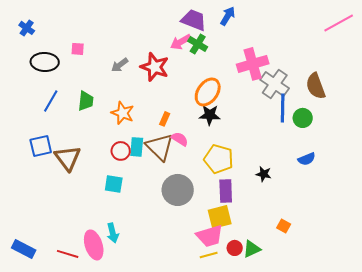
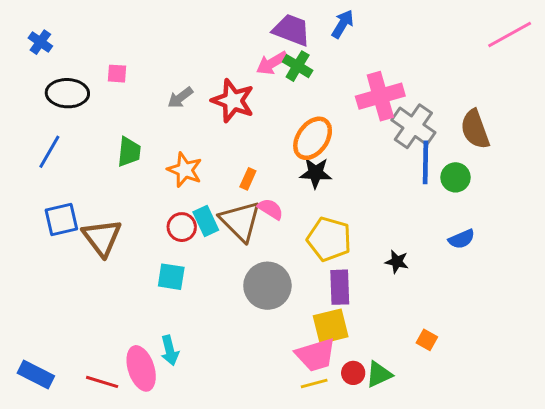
blue line: (51, 101) -> (49, 152), moved
cyan rectangle: (137, 147) -> (206, 221), turned -30

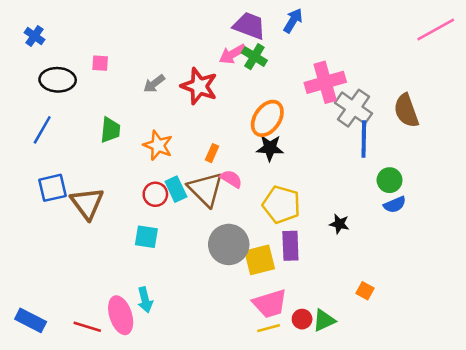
green circle: (456, 177) -> (390, 180), moved
yellow square: (331, 326) -> (260, 260), moved

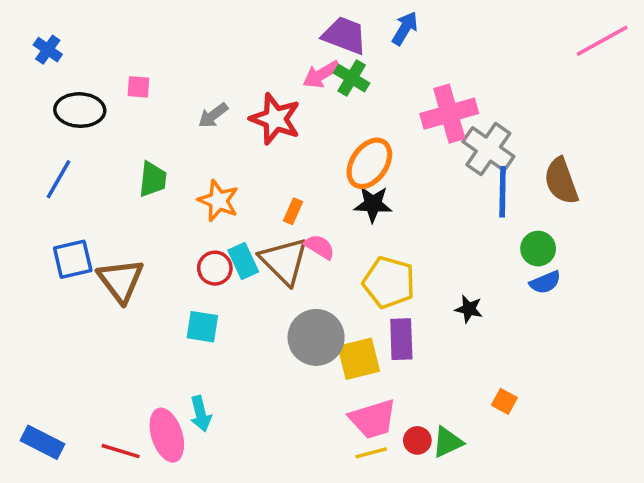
brown semicircle: (406, 111) -> (561, 181), moved

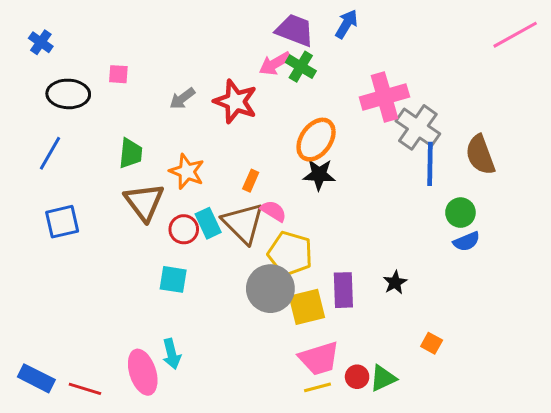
brown triangle: (121, 281) -> (144, 202), moved
yellow pentagon: (389, 282) -> (290, 254), moved
black star: (469, 309) -> (395, 282), moved, turned 30
red line: (121, 451) -> (85, 389), moved

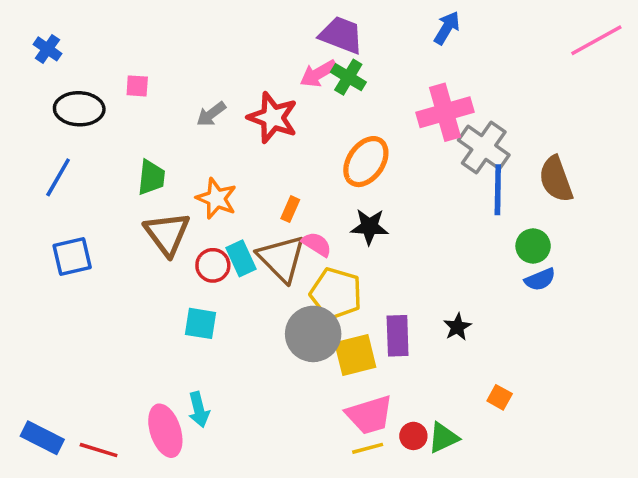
blue arrow: (346, 24) -> (447, 28), moved
black star: (319, 175) -> (369, 227), moved

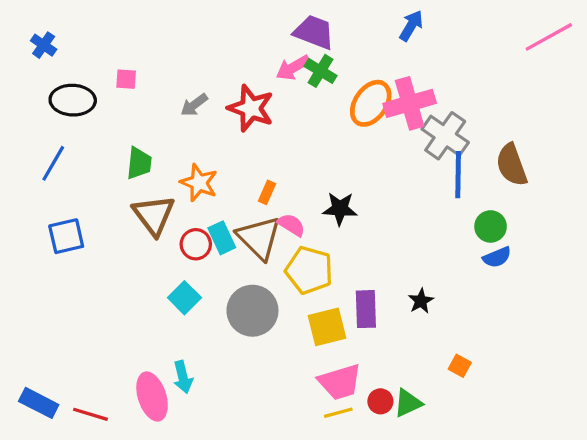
orange ellipse: (366, 162) -> (371, 103), moved
cyan square: (201, 323) -> (184, 298), turned 36
gray circle: (313, 334) -> (252, 311), moved

